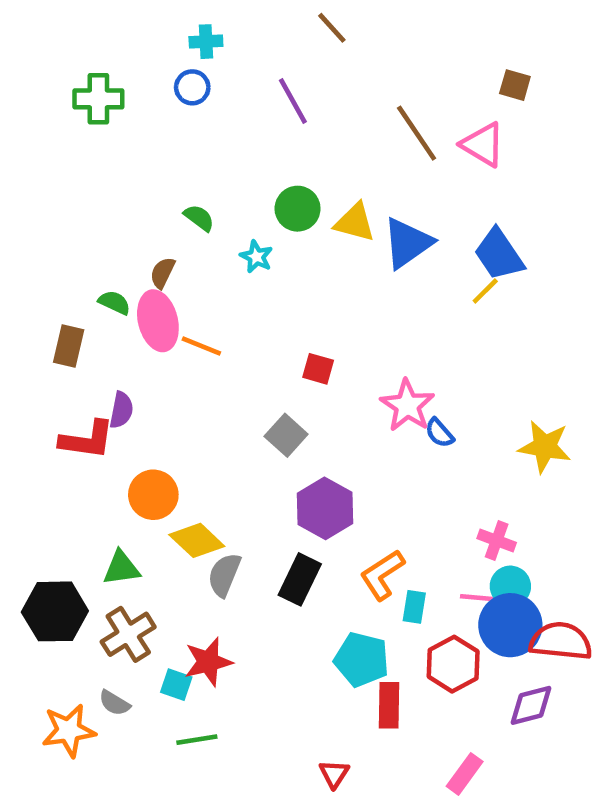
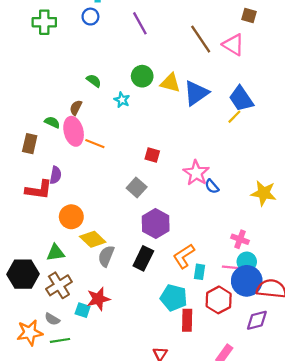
green line: (197, 740) -> (60, 340), moved

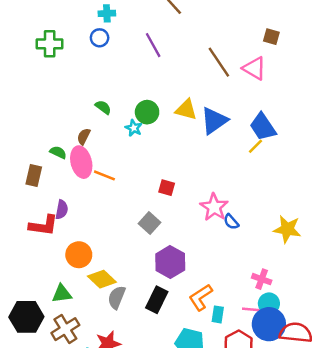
green circle: (142, 76) -> (147, 112), moved

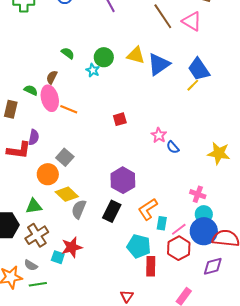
red square: (167, 188) -> (120, 119), turned -32
pink star: (214, 207) -> (159, 135), size x0.7
gray square: (149, 223) -> (65, 157), moved
pink line: (252, 310) -> (179, 229), moved, turned -42

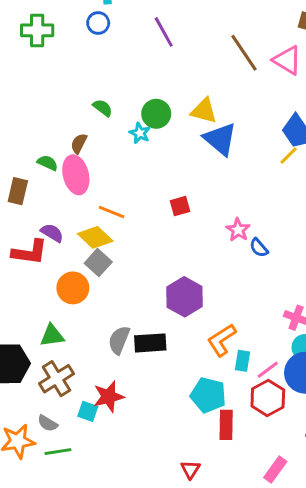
blue triangle: (159, 64) -> (220, 139), moved, turned -45
orange line: (69, 109) -> (112, 212), moved
purple semicircle: (34, 137) -> (52, 233), turned -70
yellow diamond: (67, 194) -> (95, 237), moved
black rectangle: (112, 211) -> (150, 343), moved, turned 60

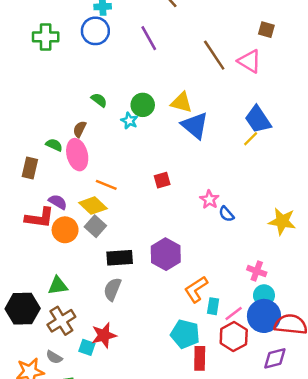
blue circle: (98, 23) -> (95, 31), size x1.5
orange circle: (73, 288) -> (65, 230), moved
black rectangle: (150, 343) -> (120, 258), moved

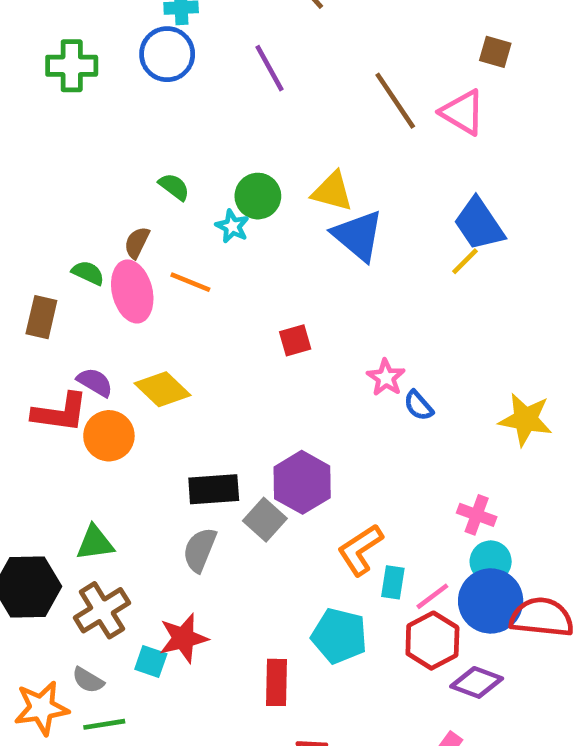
orange line: (106, 185) -> (190, 282), moved
gray square: (95, 226) -> (265, 520), moved
red rectangle: (200, 358) -> (276, 682), moved
purple diamond: (275, 358) -> (477, 682), moved, turned 35

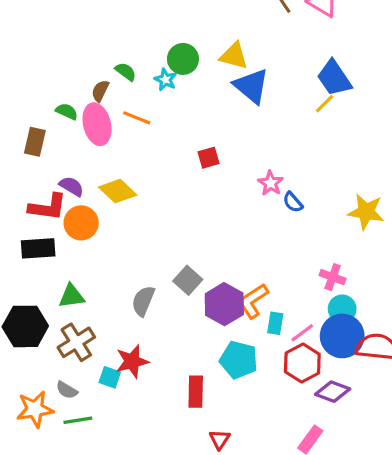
green semicircle: (174, 187) -> (126, 72), moved
purple hexagon: (302, 482) -> (224, 304), moved
black rectangle: (214, 489) -> (38, 248), moved

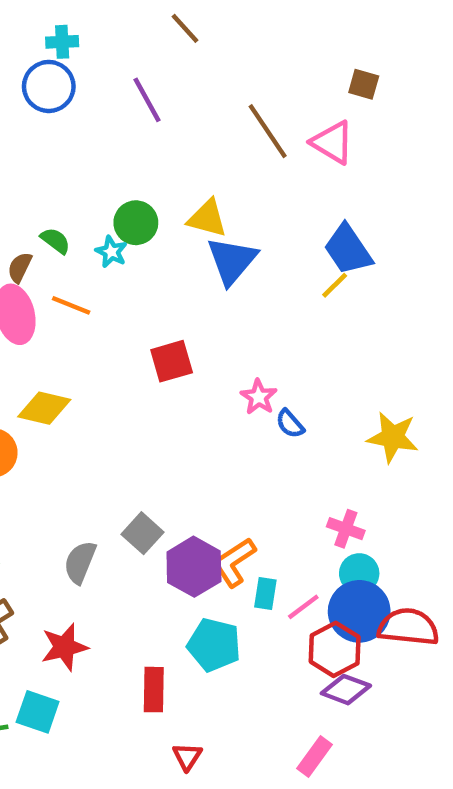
blue triangle: (251, 86) -> (232, 261), turned 30
red square: (208, 158) -> (172, 361), size x1.4
yellow diamond: (118, 191) -> (44, 408), turned -30
red hexagon: (302, 363) -> (335, 649), moved
cyan square: (110, 377) -> (38, 712), moved, size x1.4

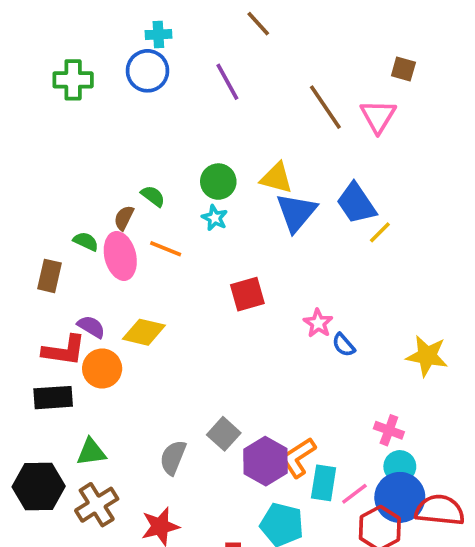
pink triangle: (332, 142) -> (378, 116), turned 30
blue trapezoid: (348, 250) -> (356, 203), moved
cyan star: (111, 252) -> (215, 218), moved
cyan rectangle: (265, 593) -> (324, 483), size x1.4

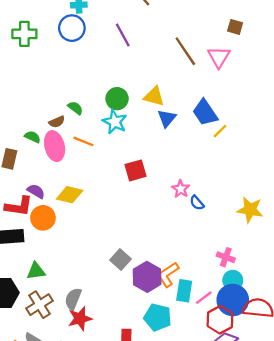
blue triangle: (296, 212) -> (167, 118), size x0.7
brown semicircle: (124, 218) -> (57, 122), turned -140
cyan star: (215, 218) -> (115, 122), size x1.5
gray semicircle: (173, 457) -> (73, 299), moved

